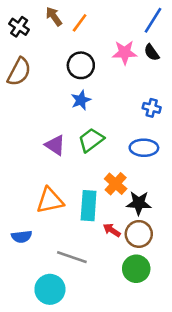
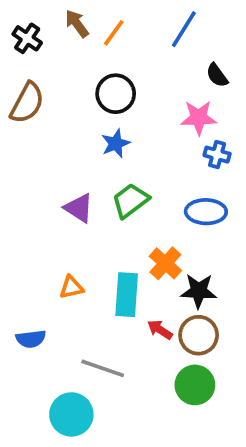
blue line: (153, 20) -> (184, 29), moved
pink star: (125, 52) -> (199, 118), moved
orange triangle: (50, 201) -> (71, 287), size x0.6

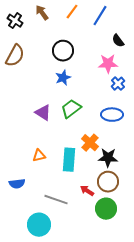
orange line: (114, 33) -> (72, 12), moved
blue cross: (217, 155) -> (118, 84), turned 32
red arrow: (160, 330) -> (87, 191), moved

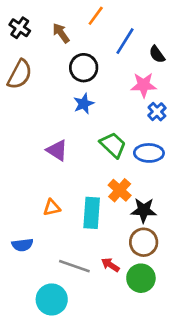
brown arrow: (42, 13) -> (61, 33), moved
blue line: (100, 16) -> (125, 41), moved
green trapezoid: (71, 109) -> (113, 145), moved, turned 80
red arrow: (87, 191) -> (110, 265), moved

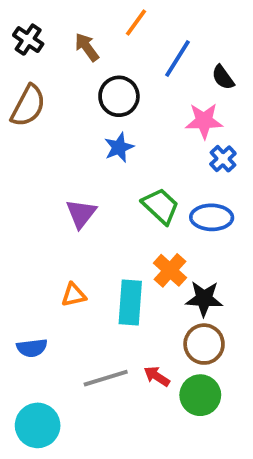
purple triangle: (57, 150) -> (81, 214), turned 35
gray line: (74, 266) -> (106, 378), turned -36
cyan circle: (52, 299) -> (38, 425), moved

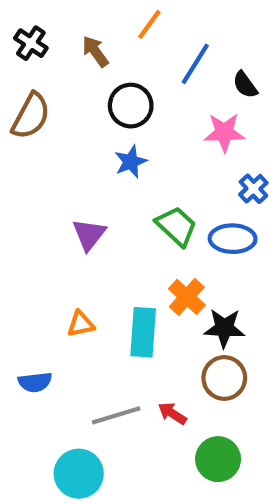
blue cross: (223, 159) -> (253, 189), moved
green circle: (200, 395) -> (218, 459), moved
cyan circle: (38, 425) -> (79, 474), moved

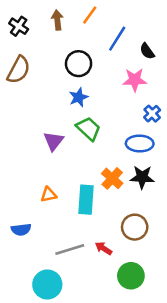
brown arrow: (95, 51) -> (57, 20), moved, turned 30
green trapezoid: (176, 226) -> (88, 129), moved
black star: (224, 328) -> (142, 177), moved

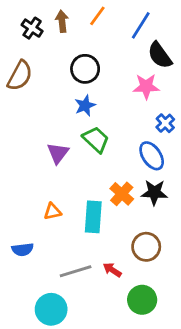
black cross: (19, 26) -> (32, 28), moved
blue line: (117, 39) -> (141, 25), moved
black semicircle: (147, 51) -> (160, 55), size x1.5
blue ellipse: (140, 143) -> (152, 156), turned 55

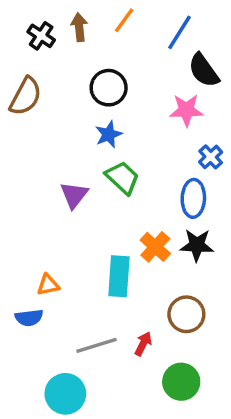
blue ellipse: (152, 156) -> (193, 198), turned 36
orange triangle: (52, 211) -> (48, 285), moved
red arrow: (112, 270) -> (143, 344), turned 84

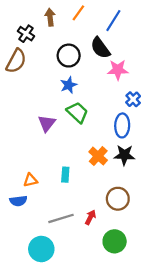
black cross: (41, 36) -> (26, 34), moved
black semicircle: (204, 70) -> (100, 48), moved
cyan rectangle: (119, 276) -> (65, 175), moved, size x0.6

